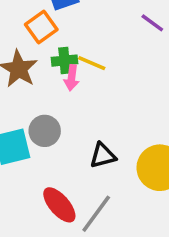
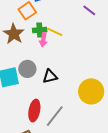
black triangle: (103, 156) -> (50, 76), moved
red ellipse: (59, 205) -> (34, 111), turned 50

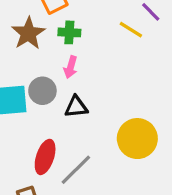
yellow line: (55, 32) -> (131, 30), moved
pink arrow: (43, 40) -> (71, 67), moved

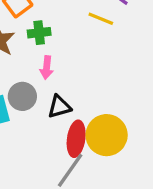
yellow circle: (137, 139) -> (107, 135), moved
red ellipse: (45, 157) -> (76, 139), moved

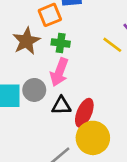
pink arrow: (47, 68) -> (59, 72), size x1.5
red ellipse: (76, 139) -> (84, 113), moved

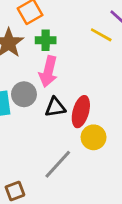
yellow circle: (93, 138) -> (94, 137), size x0.7

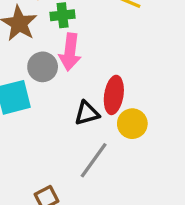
gray circle: (24, 94) -> (43, 67), moved
black triangle: (55, 107) -> (87, 113), moved

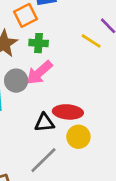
pink arrow: (70, 52) -> (39, 73), turned 32
red ellipse: (114, 95) -> (68, 112), turned 76

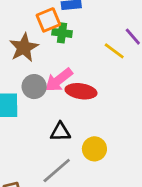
green cross: (39, 43) -> (62, 33), moved
red ellipse: (68, 112) -> (81, 91), moved

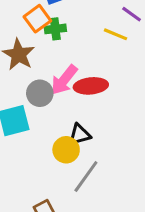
yellow circle: (94, 149) -> (66, 150), moved

